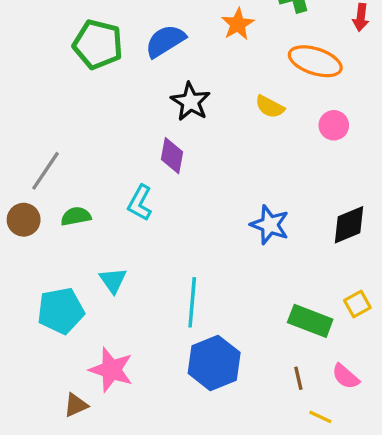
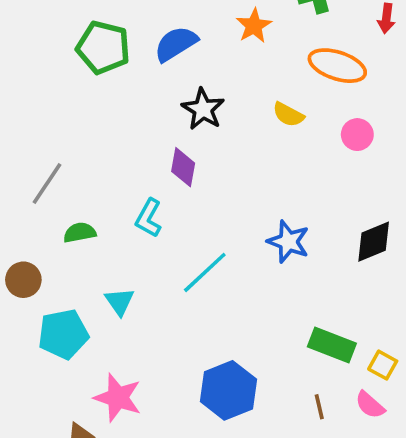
brown circle: (24, 220) -> (23, 280), moved
cyan line: (192, 302) -> (205, 272), moved, turned 42
yellow square: (357, 304) -> (383, 365), moved, turned -32

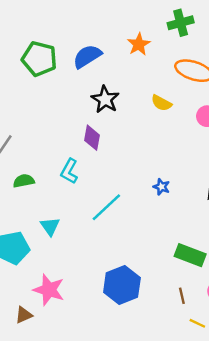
blue star: (288, 242) -> (161, 187), size x0.6

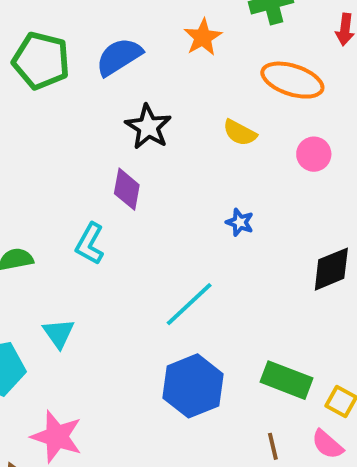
blue star: (161, 187) -> (240, 222), moved
cyan line: (106, 207) -> (189, 304), moved
blue hexagon: (122, 285) -> (193, 386), moved

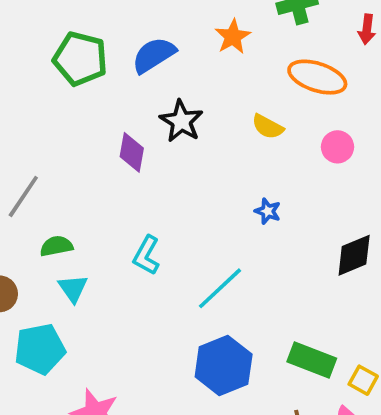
purple diamond: (127, 189) -> (132, 152), moved
cyan L-shape: (90, 244) -> (146, 255), moved
cyan triangle: (59, 333) -> (73, 288), moved

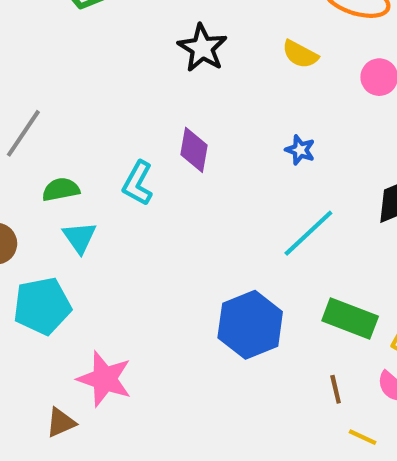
purple diamond: (132, 152) -> (194, 150), moved
cyan L-shape: (146, 255) -> (138, 183), moved
cyan line: (220, 288) -> (308, 233), moved

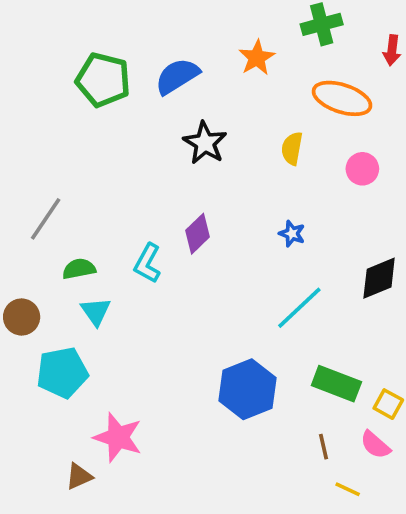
yellow semicircle: (300, 54) -> (292, 148), turned 72
purple diamond: (194, 150) -> (198, 234), turned 36

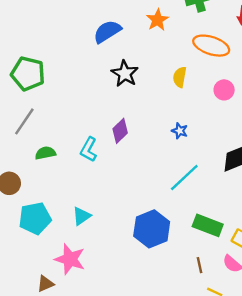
green pentagon: (103, 80) -> (28, 74), moved
cyan triangle: (96, 311) -> (82, 216), moved, turned 30

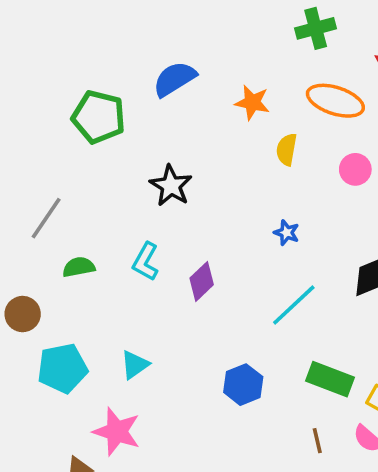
orange star: (157, 20) -> (252, 102), moved, turned -30
green pentagon: (28, 74) -> (99, 117), moved
black star: (125, 74) -> (171, 186), moved
purple diamond: (120, 131) -> (202, 281), moved
blue hexagon: (152, 229) -> (243, 385), size x0.7

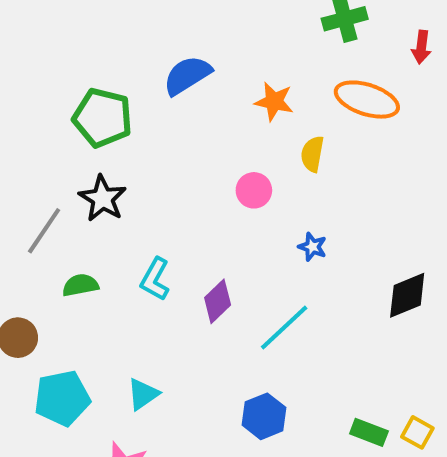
pink circle: (355, 169) -> (254, 190), moved
black star: (171, 186) -> (103, 198), moved
cyan line: (294, 305) -> (284, 328), moved
green rectangle: (330, 379) -> (369, 432), moved, size x0.7

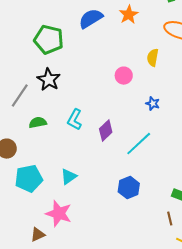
orange star: (274, 102) -> (129, 15), moved, turned 30

